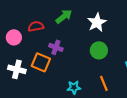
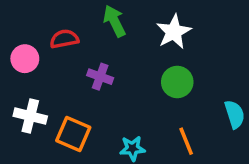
green arrow: (64, 16) -> (114, 21), turned -78
orange square: (41, 62) -> (73, 134), moved

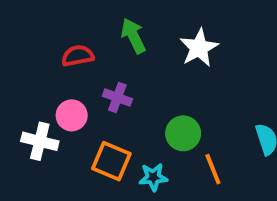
pink circle: (25, 59) -> (72, 115), moved
green circle: (177, 82) -> (183, 133), moved
orange square: (73, 134) -> (111, 161), moved

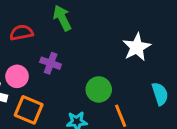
white star: (199, 48) -> (137, 47), moved
orange square: (111, 161) -> (29, 110), moved

